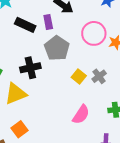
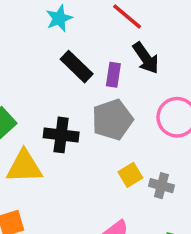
gray cross: (99, 76) -> (161, 186), turned 32

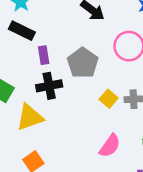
black rectangle: (77, 67) -> (22, 31), moved
purple rectangle: (113, 75) -> (44, 55), moved

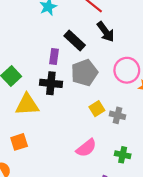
black rectangle: (22, 31) -> (75, 40), moved

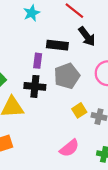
black rectangle: (75, 40) -> (57, 45), turned -36

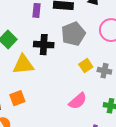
purple rectangle: (38, 61) -> (37, 10), moved

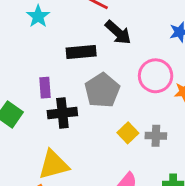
purple rectangle: (37, 10) -> (45, 88), moved
yellow triangle: (23, 64) -> (54, 165), moved

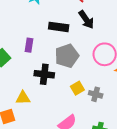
black cross: (62, 113) -> (44, 74), moved
yellow triangle: (54, 165) -> (23, 98), size x0.7

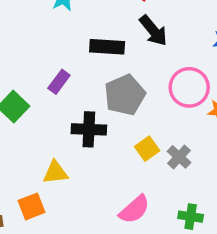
purple rectangle: (29, 45) -> (59, 82), turned 32
gray cross: (96, 94) -> (179, 157), turned 32

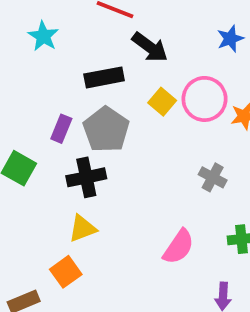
gray pentagon: (125, 95) -> (106, 130), moved
black cross: (89, 129) -> (86, 177), moved
yellow square: (147, 149) -> (162, 102), moved

